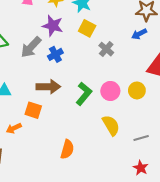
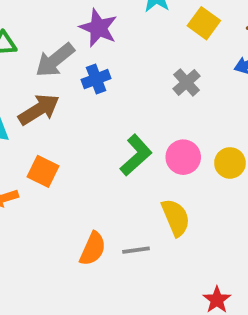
yellow square: (87, 28) -> (204, 23), moved
brown arrow: (48, 87) -> (39, 109), moved, turned -40
gray line: (141, 138) -> (136, 250), moved

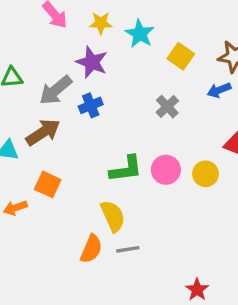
green L-shape: (136, 155) -> (126, 169), turned 36
yellow semicircle: (176, 218) -> (113, 216), moved

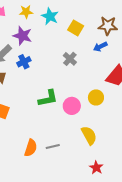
pink circle: (166, 170) -> (72, 106), moved
yellow semicircle: (113, 216) -> (89, 135), moved

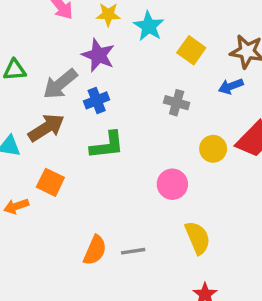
gray cross: (70, 59) -> (177, 103), turned -32
yellow circle: (96, 97) -> (213, 149), moved
green L-shape: (48, 98) -> (107, 145), moved

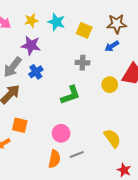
green L-shape: (107, 145) -> (70, 95), moved
pink circle: (172, 184) -> (61, 133), moved

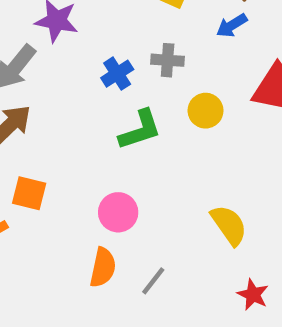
blue cross: (36, 72) -> (117, 74), moved
yellow circle: (110, 85) -> (206, 111), moved
gray line: (77, 154) -> (153, 281), moved, turned -32

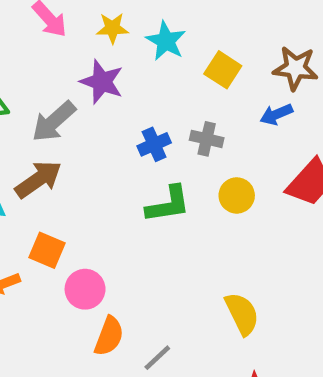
pink circle: (118, 212) -> (85, 289), moved

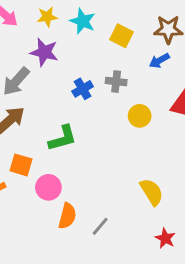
green L-shape: (168, 204) -> (63, 138), moved

